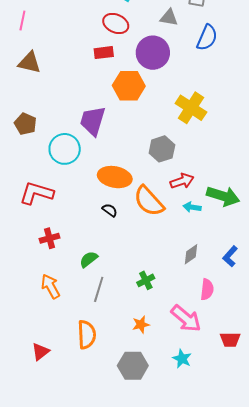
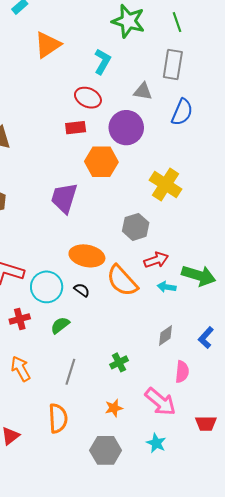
cyan circle: (65, 149) -> (47, 287), moved
green semicircle: (89, 259) -> (60, 325), moved

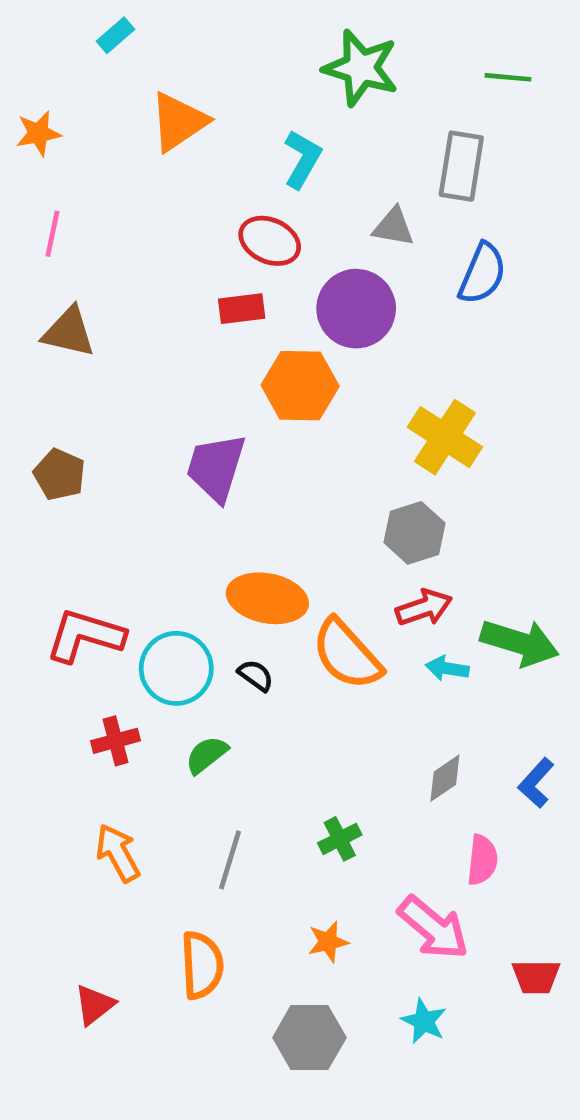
green line: (177, 22) -> (508, 77), moved, turned -66
gray hexagon: (136, 227) -> (415, 533), moved

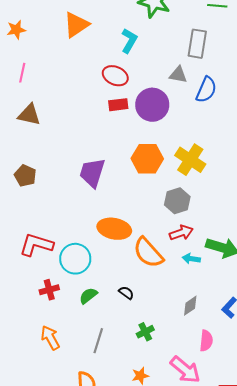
gray triangle: (394, 227) -> (178, 75), moved
red rectangle: (242, 309) -> (118, 105), moved
orange hexagon: (300, 386) -> (147, 159), moved
black semicircle: (256, 675) -> (126, 293), moved

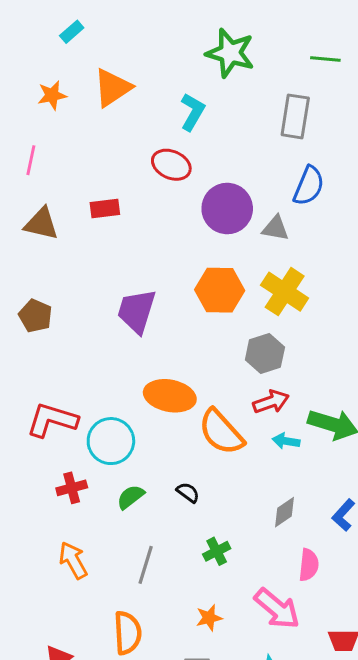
orange star: (16, 30) -> (52, 95), moved
gray triangle: (178, 75) -> (276, 228), moved
red rectangle: (118, 105) -> (105, 209), moved

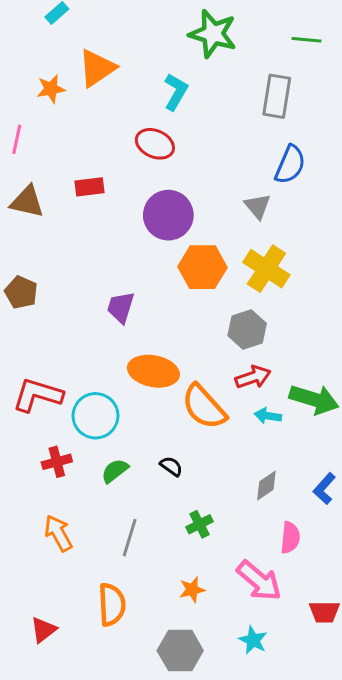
orange star: (52, 95) -> (51, 89), moved
purple circle: (227, 209) -> (168, 215), moved
gray triangle: (276, 228) -> (257, 206), turned 40
purple trapezoid: (137, 311) -> (121, 307), moved, size x0.7

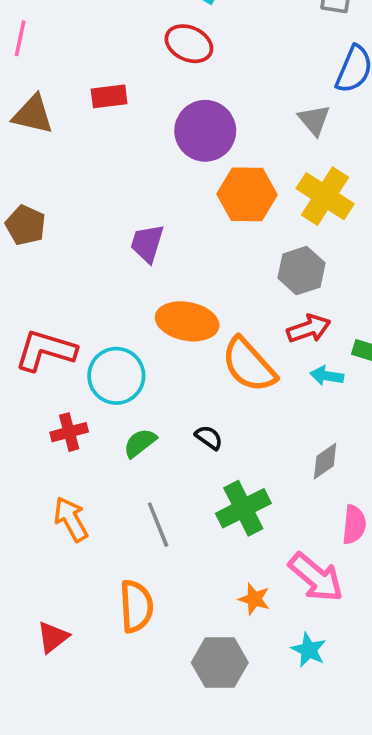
green cross: (200, 524) -> (243, 508), size x1.6
gray line: (130, 538) -> (158, 525), turned -39
orange star: (192, 590) -> (254, 599), moved, turned 30

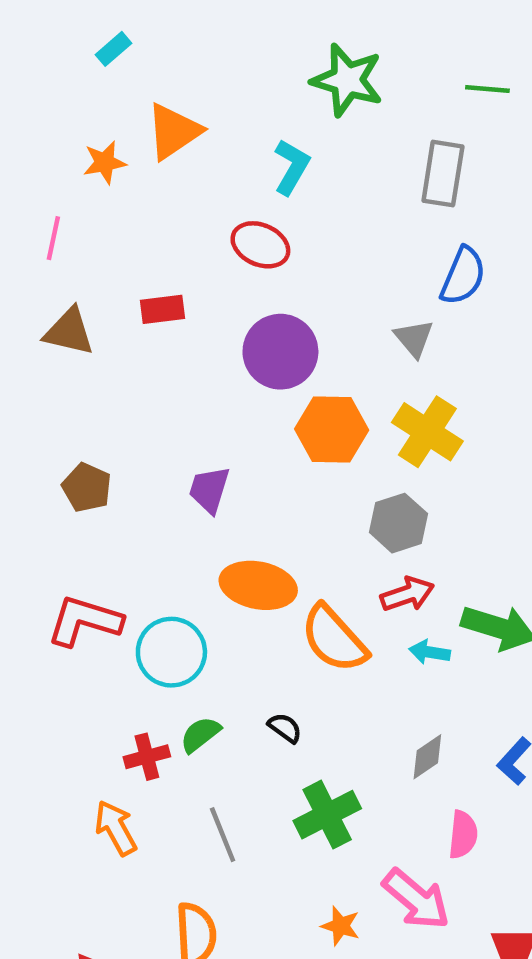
brown pentagon: (26, 225) -> (87, 487), moved
red cross: (69, 432) -> (147, 757), moved

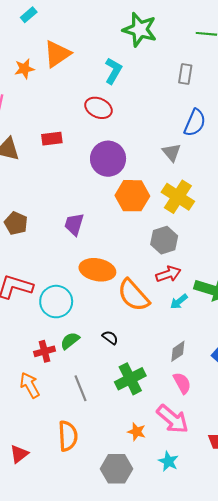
gray rectangle: (443, 174) -> (185, 74), size x0.7
cyan arrow: (430, 652) -> (179, 302), turned -48
pink semicircle: (463, 835) -> (182, 383), moved, turned -35

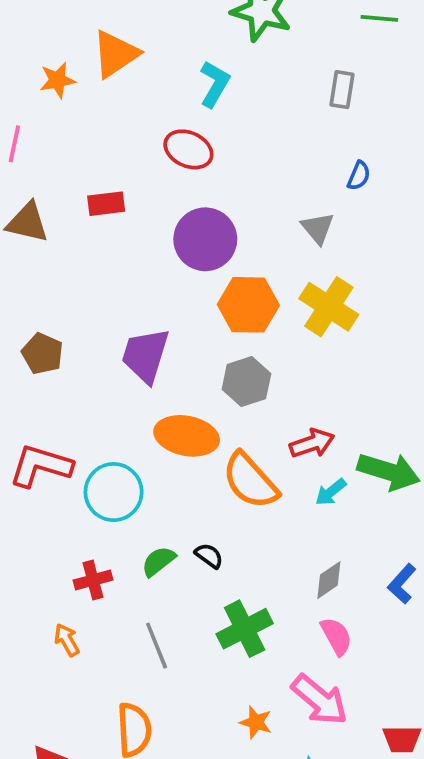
blue semicircle: (195, 123) -> (359, 176), size x0.6
purple trapezoid: (74, 224) -> (145, 355), size x1.4
gray hexagon: (164, 240) -> (246, 382), moved
green semicircle: (70, 341) -> (158, 561), moved
orange arrow: (30, 385) -> (67, 640), size x0.7

